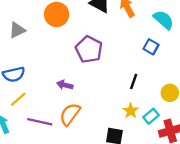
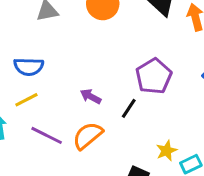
purple pentagon: (89, 49) -> (154, 76), moved
black line: (134, 81) -> (129, 108), moved

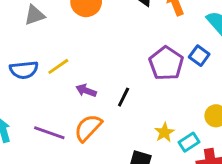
purple pentagon: (154, 76) -> (166, 63), moved
yellow line: (26, 100) -> (58, 66), moved

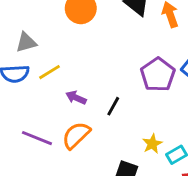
gray triangle: (35, 15) -> (26, 42), moved

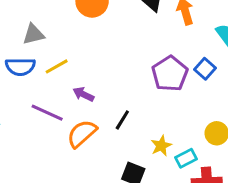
black line: (113, 106) -> (122, 120), moved
purple line: (37, 138) -> (47, 113), moved

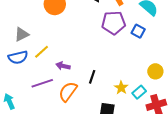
purple pentagon: (170, 74) -> (114, 23), moved, turned -30
purple line: (47, 113) -> (42, 83), turned -30

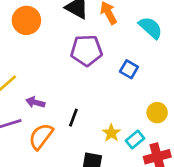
purple pentagon: (114, 23) -> (86, 50), moved
blue square: (138, 31) -> (129, 69), moved

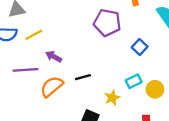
black line: (73, 118) -> (83, 77), turned 42
cyan rectangle: (135, 139) -> (134, 81), moved

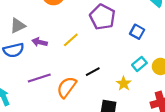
purple pentagon: (107, 23) -> (102, 17), turned 30
yellow line: (34, 35) -> (71, 40), moved
purple arrow: (54, 57) -> (40, 42), moved

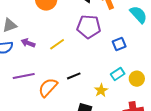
purple pentagon: (102, 17) -> (89, 27), turned -30
blue square: (137, 32) -> (119, 44), turned 32

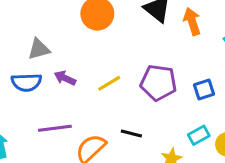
purple pentagon: (89, 27) -> (158, 83), moved
black line: (74, 76) -> (131, 133), turned 32

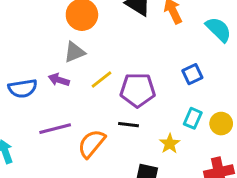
gray triangle: (39, 49) -> (74, 52), moved
purple pentagon: (158, 83) -> (138, 90), moved
cyan rectangle: (199, 135) -> (193, 118), turned -30

